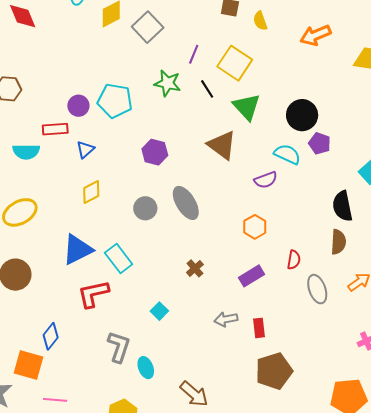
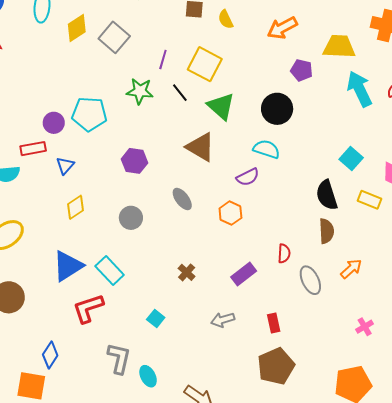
purple pentagon: (320, 143) -> (302, 70), moved
gray ellipse: (186, 203) -> (182, 199), moved, size x0.7
orange hexagon: (255, 227) -> (230, 213), moved
red rectangle: (259, 328) -> (274, 323), moved

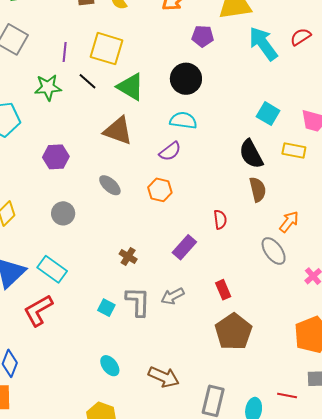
gray ellipse: (310, 280) -> (274, 251), moved
gray L-shape: (119, 358) -> (138, 302), moved

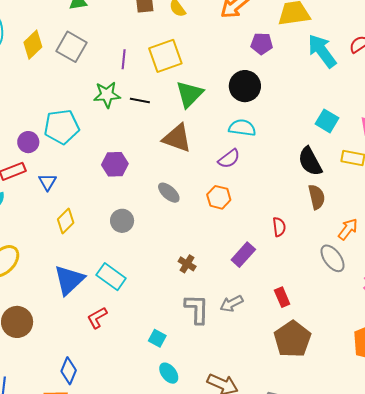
yellow square: (107, 49) -> (165, 56), turned -36
black line: (88, 81) -> (140, 101), moved, turned -30
green triangle: (131, 87) -> (189, 94), turned 44
cyan square: (106, 308) -> (157, 338), moved
red L-shape: (38, 310) -> (97, 318), size x0.7

